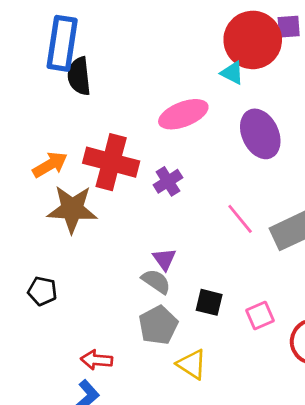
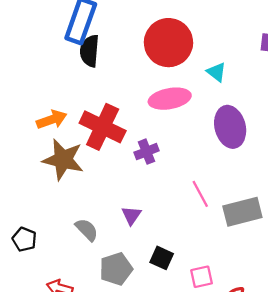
red circle: (253, 40) -> (168, 43), moved
gray semicircle: (156, 281) -> (87, 230), moved
black pentagon: (42, 291) -> (24, 239), moved

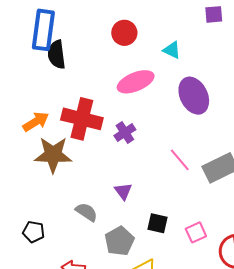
red circle: (168, 43) -> (124, 33), size x0.6

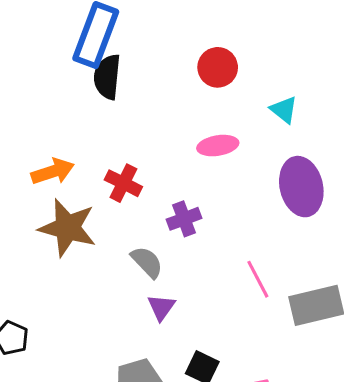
pink ellipse: (136, 82) -> (218, 146), size x0.7
red cross: (82, 119) -> (123, 183), size x0.6
gray semicircle: (87, 212) -> (147, 262), moved

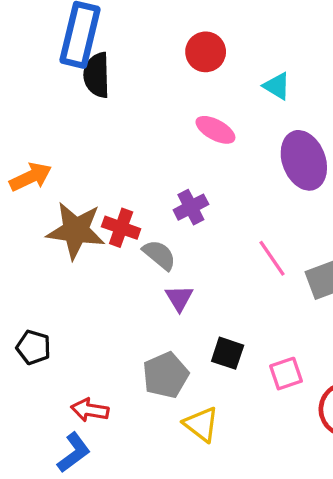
pink ellipse: (218, 146) -> (215, 130), turned 45
orange arrow: (53, 172) -> (31, 177), moved
red cross: (123, 183) -> (121, 228), moved

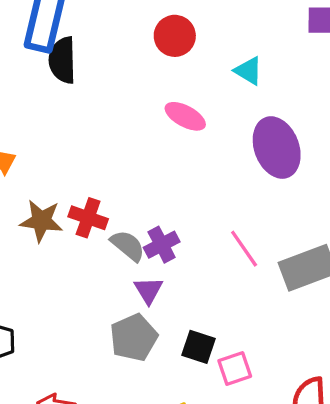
purple cross: (191, 207) -> (162, 245), moved
brown star: (76, 230) -> (41, 221), size x0.7
pink square: (286, 374) -> (235, 368), moved
gray pentagon: (166, 375) -> (134, 338), moved

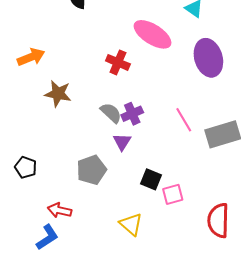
pink ellipse: (185, 116) -> (153, 34), size x1.5
red cross: (88, 218) -> (118, 62), moved
gray pentagon: (134, 338) -> (92, 170), moved

